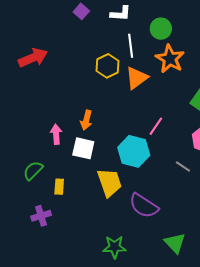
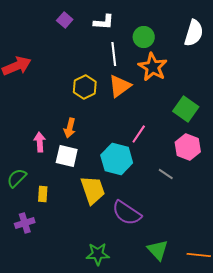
yellow hexagon: (107, 66) -> (85, 87), moved

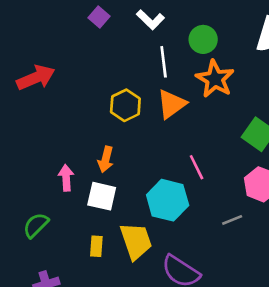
white L-shape: (104, 22) -> (150, 20), turned 40
pink line: (139, 134) -> (197, 167), turned -60
gray line: (166, 174) -> (232, 220), turned -56
yellow rectangle: (43, 194) -> (96, 246), moved

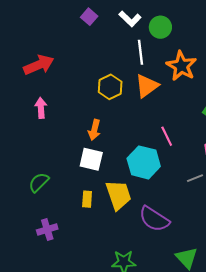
green circle: (203, 39) -> (160, 27), moved
pink arrow: (66, 178) -> (41, 108), moved

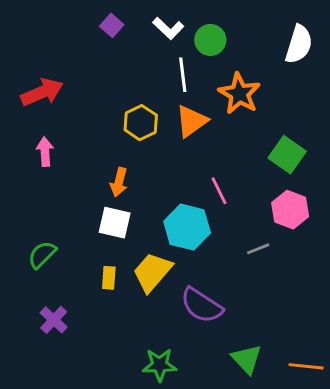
yellow trapezoid: (118, 195) -> (152, 272), turned -120
purple cross: (47, 230) -> (54, 320), turned -30

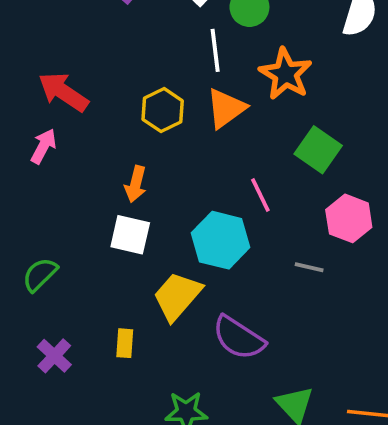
red arrow: (42, 92) -> (63, 92), moved, turned -123
pink arrow: (45, 152) -> (43, 146), turned 32
green square: (287, 155) -> (318, 150), moved
gray line: (258, 249) -> (309, 267), turned 35
yellow rectangle: (109, 278) -> (125, 343), moved

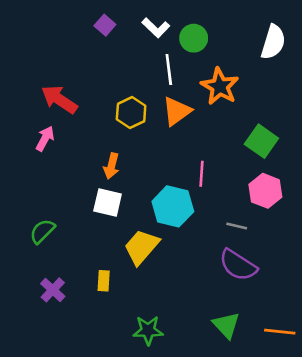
green square: (318, 150) -> (261, 141), moved
pink line: (260, 195) -> (201, 174), turned 30
purple semicircle: (239, 338) -> (238, 265), moved

